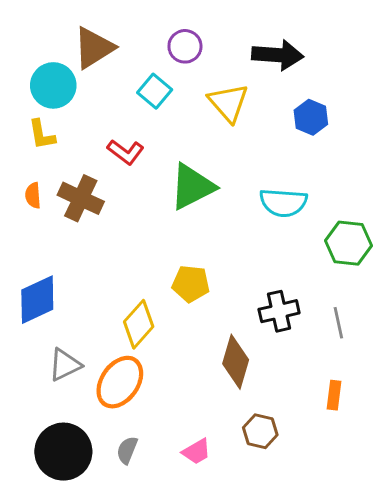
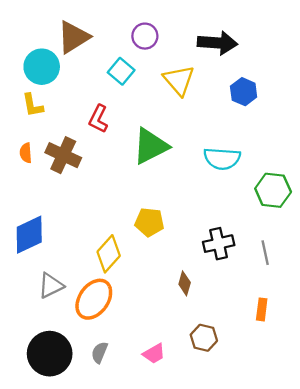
red L-shape: (126, 152) -> (98, 119), turned 80
brown diamond: (236, 362) -> (185, 283), size x0.6

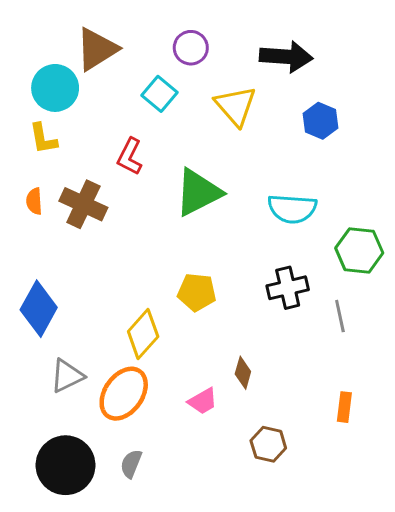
blue diamond: (29, 235) -> (39, 309), turned -36
black cross: (219, 244) -> (288, 288), moved
gray line: (265, 253) -> (340, 316), moved
pink trapezoid: (154, 354) -> (203, 401), moved

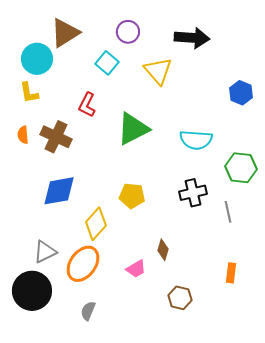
blue hexagon: (321, 121) -> (241, 93), moved
blue diamond: (39, 309) -> (59, 191), moved, turned 51
black circle: (66, 465) -> (32, 291), moved

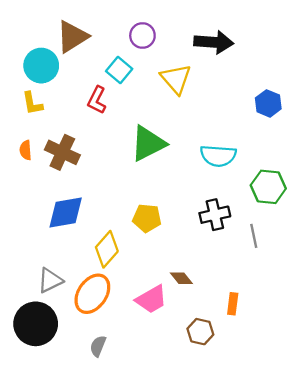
red L-shape: (87, 105) -> (97, 100), moved
brown diamond: (163, 250) -> (181, 278), turned -55
pink trapezoid: (136, 269) -> (151, 299), size x1.4
orange rectangle: (231, 273) -> (233, 304), moved

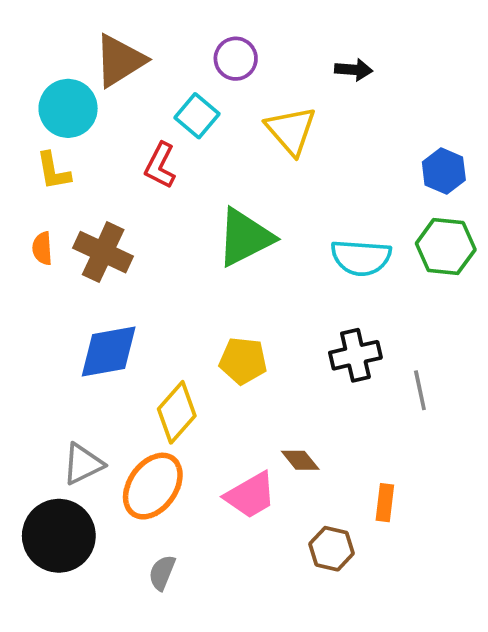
black arrow: (214, 42) -> (354, 70), size x0.6
green hexagon: (268, 187) -> (446, 247), moved

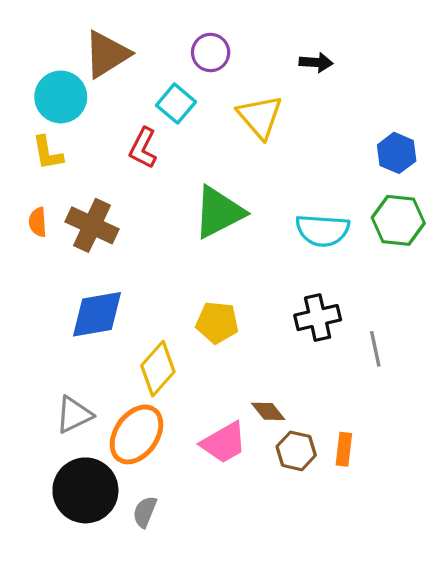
black circle: (59, 536) -> (85, 490), moved
brown hexagon: (331, 549) -> (296, 451), moved

